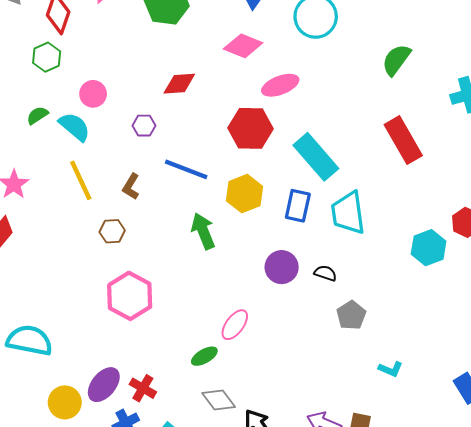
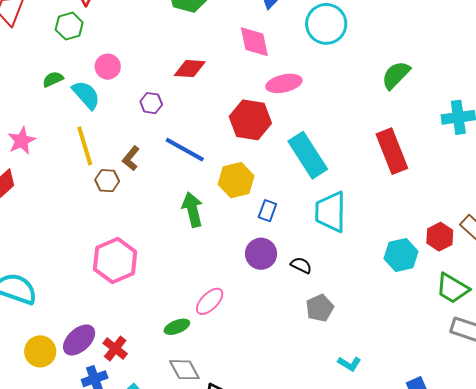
pink diamond: (243, 46) -> (254, 42), turned 48
blue rectangle: (298, 206) -> (267, 211), moved, size x0.7
brown hexagon: (112, 231) -> (107, 181), moved

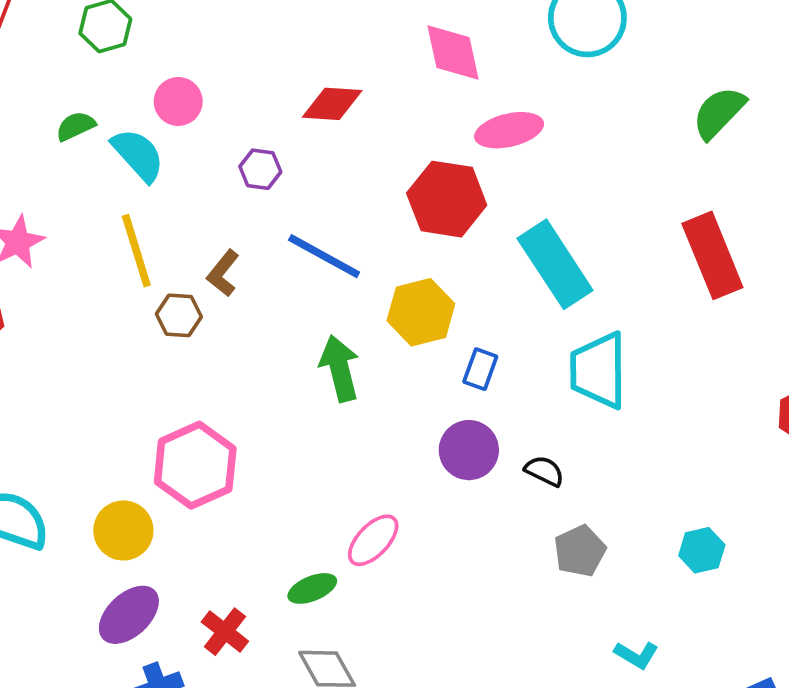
cyan hexagon: (401, 255) -> (702, 550), moved, size x0.7
red cross: (115, 349) -> (225, 632), moved
yellow circle: (40, 351) -> (123, 530), moved

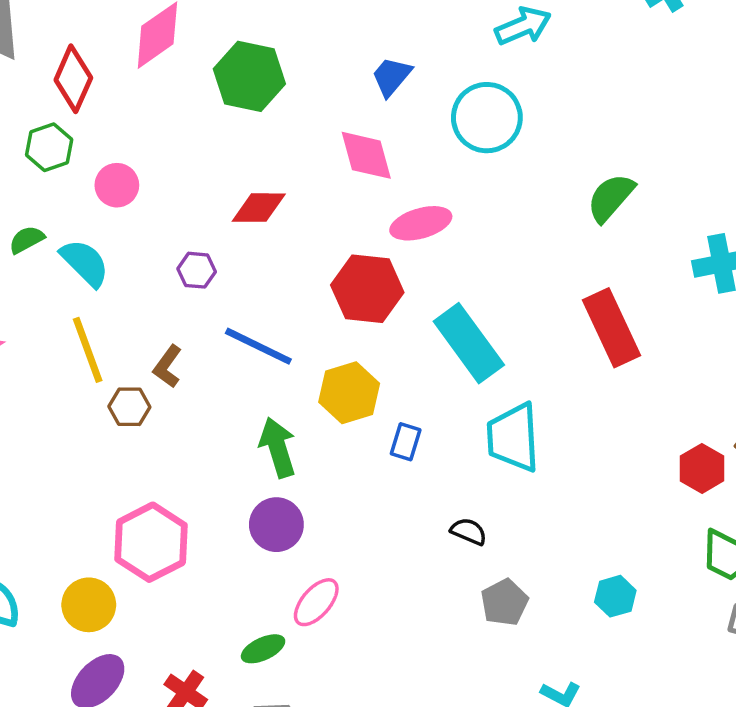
pink circle: (178, 101) -> (117, 185), moved
purple circle: (469, 450) -> (276, 525), moved

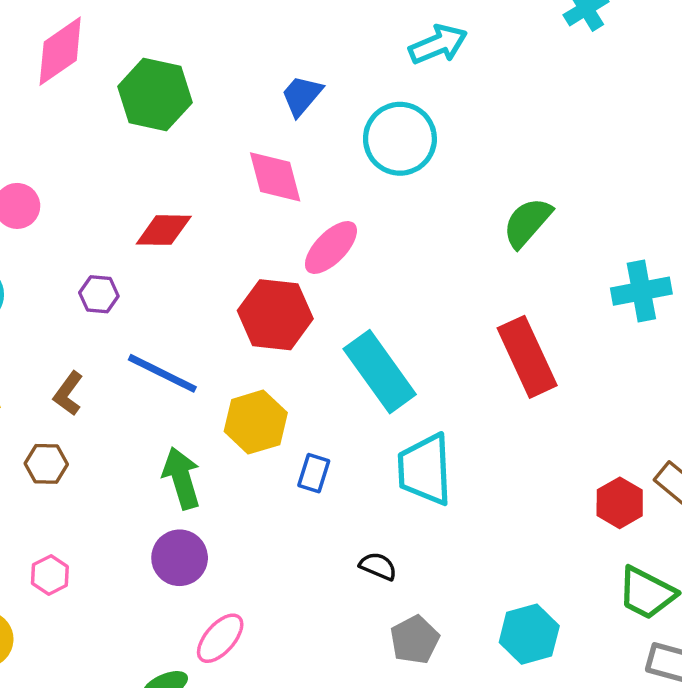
pink ellipse: (421, 223) -> (331, 248), turned -30
brown hexagon: (129, 407) -> (46, 464), moved
pink hexagon: (151, 542) -> (50, 575), size x0.5
cyan hexagon: (615, 596) -> (529, 634), size x1.4

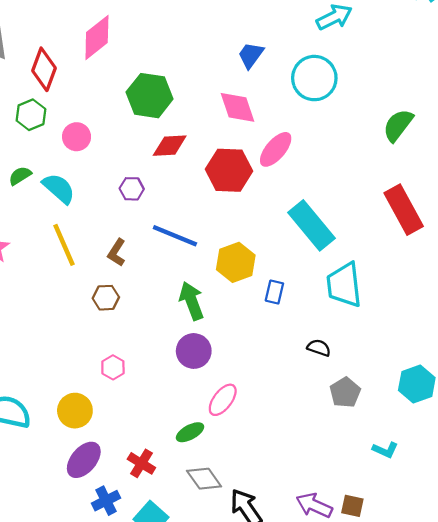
green hexagon: (155, 95) -> (150, 96), moved
red hexagon: (275, 315) -> (229, 170), moved

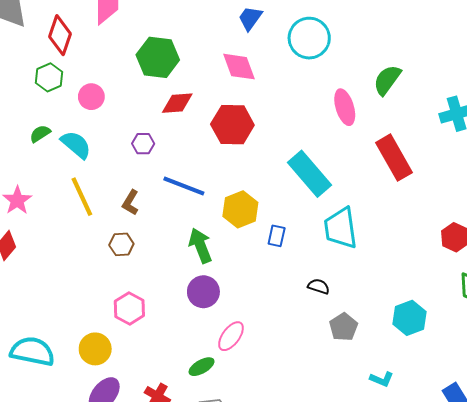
pink ellipse: (276, 149) -> (345, 107), moved, turned -56
pink hexagon: (113, 367) -> (129, 308), size x1.4

